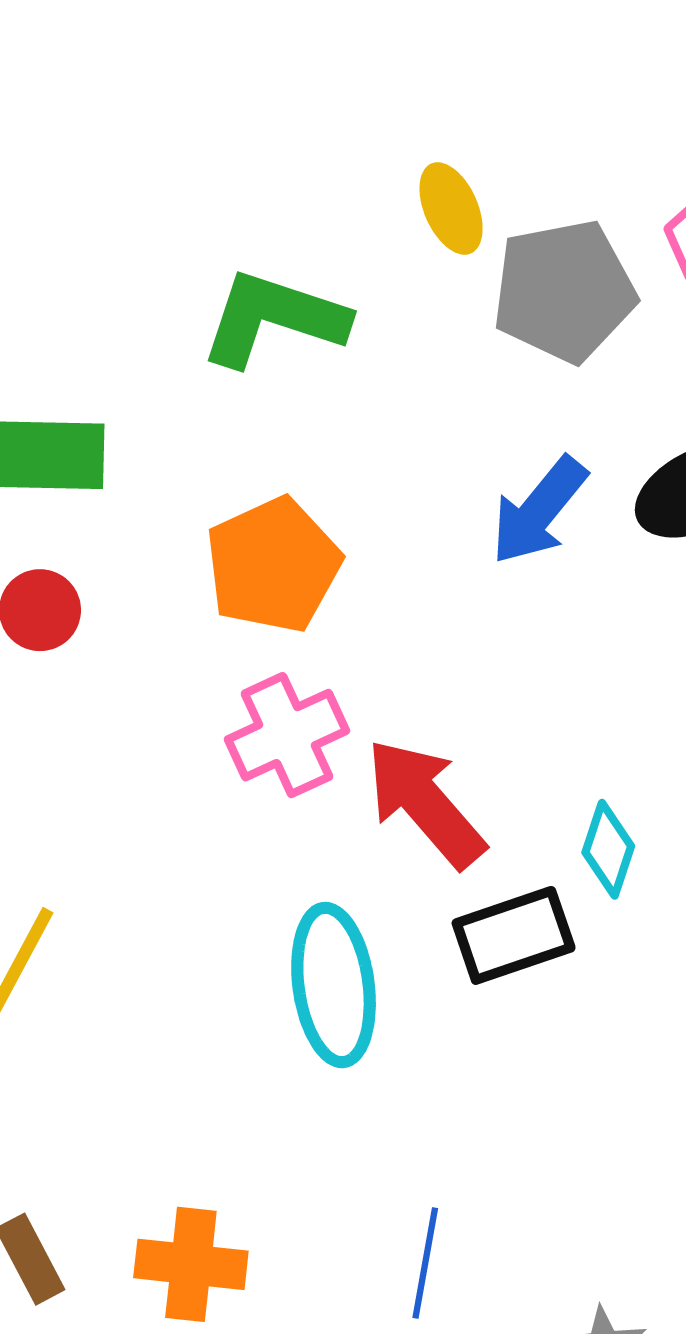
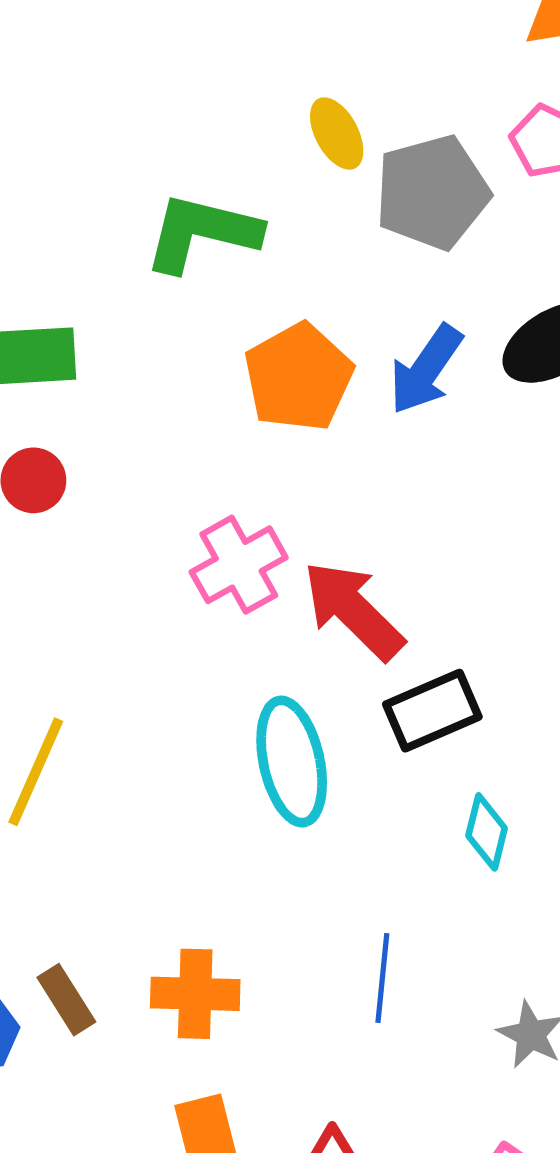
orange pentagon: (273, 565) -> (299, 377), moved
cyan diamond: (608, 849) -> (487, 832), moved

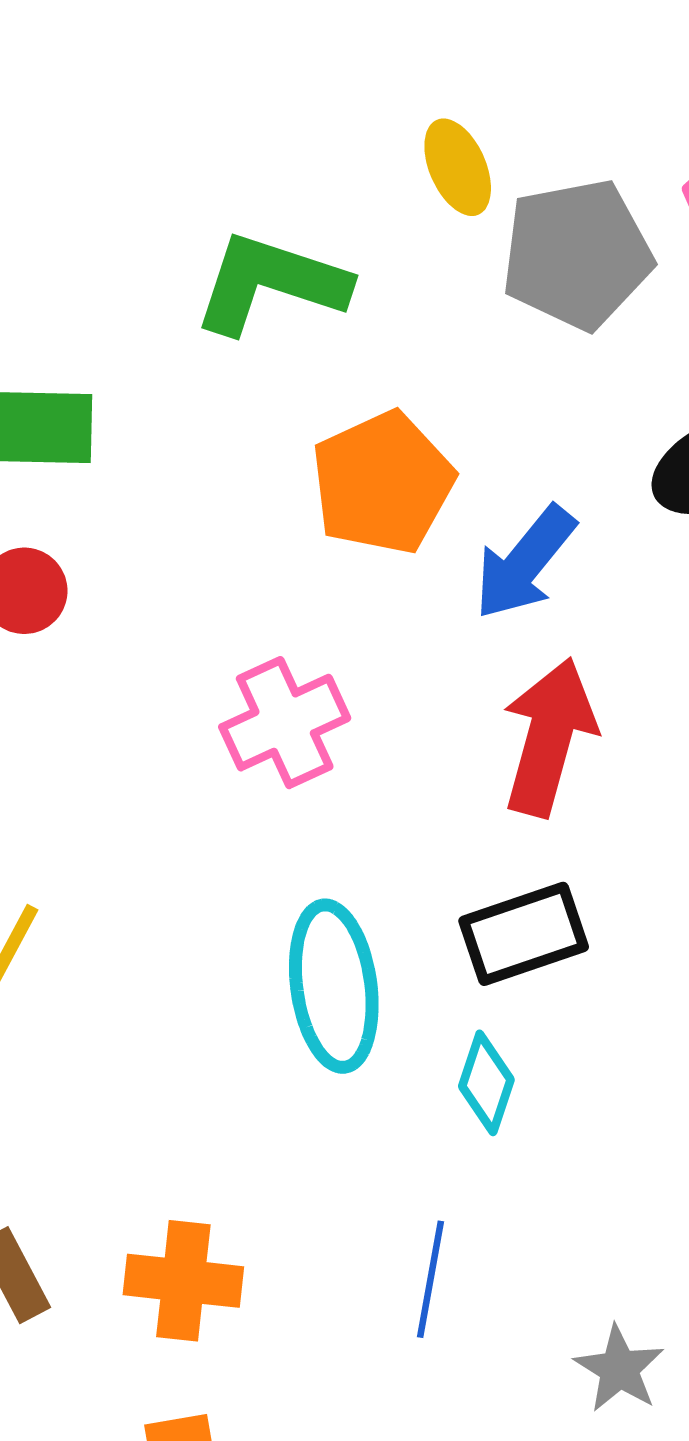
blue arrow: (426, 370) -> (525, 563), moved
red arrow: (353, 610) -> (549, 737), moved, turned 56
cyan diamond: (487, 832) -> (486, 1083), moved

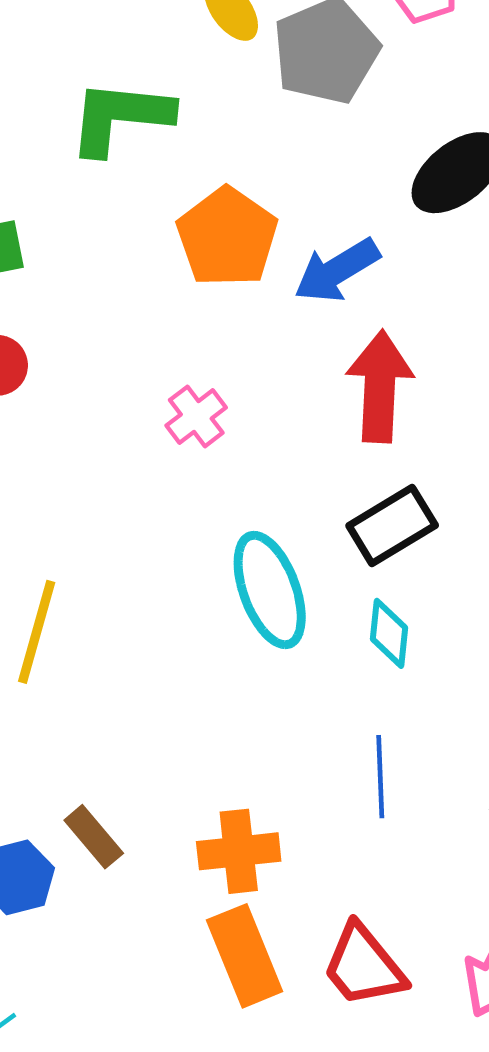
blue arrow: (525, 563) -> (337, 270), turned 32
pink cross: (285, 723) -> (196, 416), size x0.7
orange cross: (183, 1281) -> (239, 851), moved

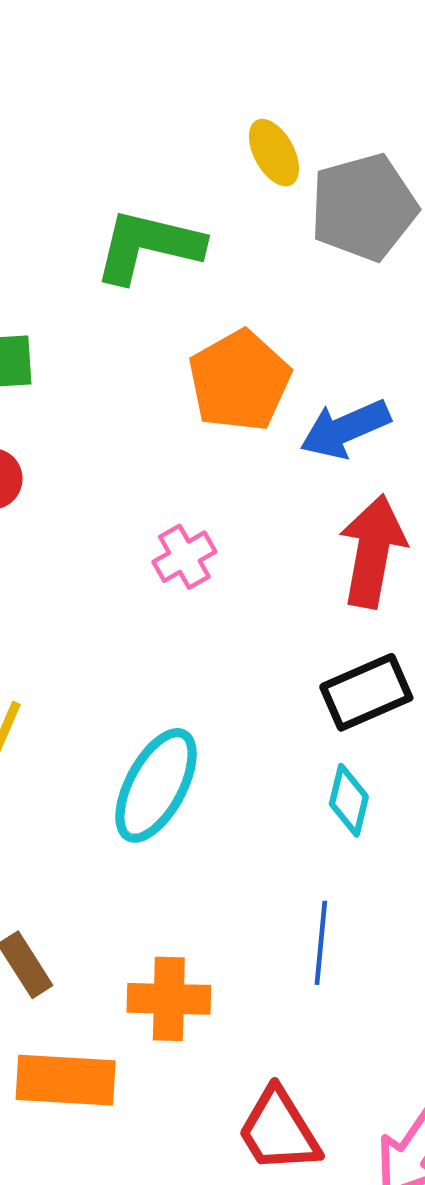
cyan ellipse: (270, 590) -> (156, 785), moved, turned 41
orange rectangle: (245, 956) -> (66, 1080), moved, turned -72

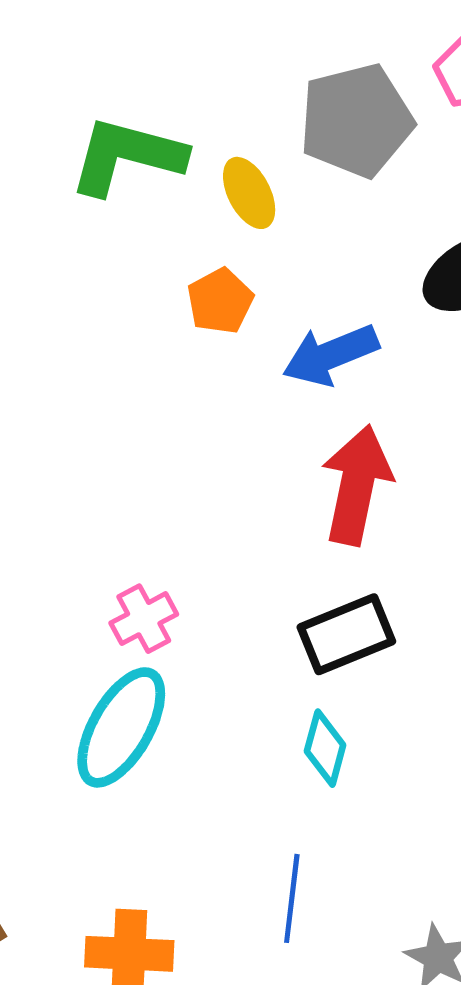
yellow ellipse: (274, 153) -> (249, 193), moved
orange pentagon: (239, 381) -> (220, 301), size x0.6
pink cross: (184, 557) -> (144, 619), moved

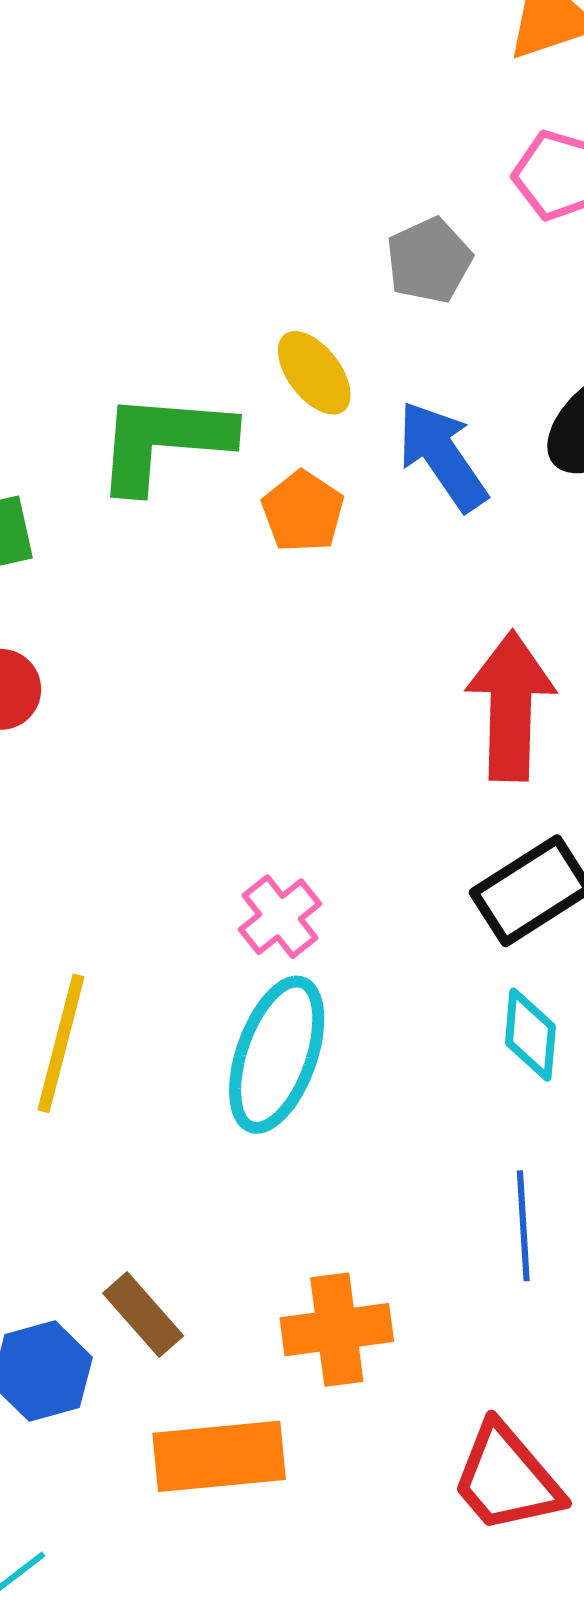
gray pentagon: (356, 120) -> (429, 260), size x0.6
green L-shape: (127, 156) -> (164, 441), moved
blue arrow: (331, 355) -> (442, 456), moved, turned 88

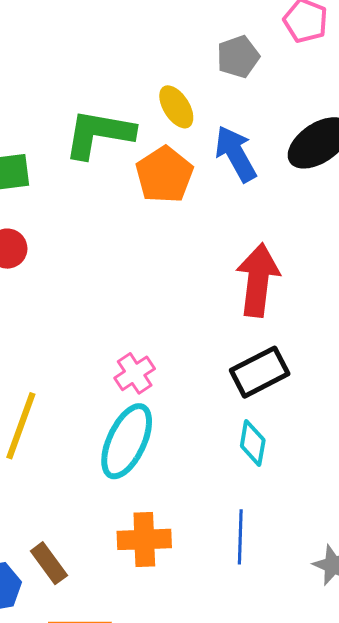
orange pentagon: (303, 512) -> (164, 175), size x1.4
orange cross: (337, 1330) -> (144, 539), moved

